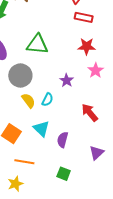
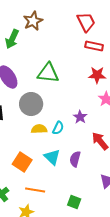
purple star: (67, 81) -> (80, 117), moved
yellow semicircle: (28, 101) -> (39, 129), turned -56
purple semicircle: (63, 140) -> (75, 159), moved

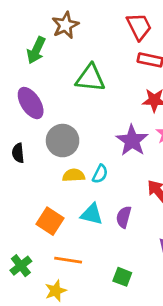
green triangle: (48, 73) -> (90, 78), moved
purple star: (80, 117) -> (132, 141), moved, size x1.6
cyan triangle: (52, 157) -> (92, 214), turned -30

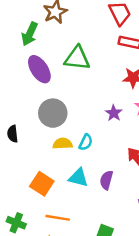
purple ellipse: (31, 103) -> (39, 69), moved
purple star: (132, 141) -> (114, 113), size x0.6
black semicircle: (18, 153) -> (13, 134), moved
green cross: (21, 266) -> (16, 223), turned -30

